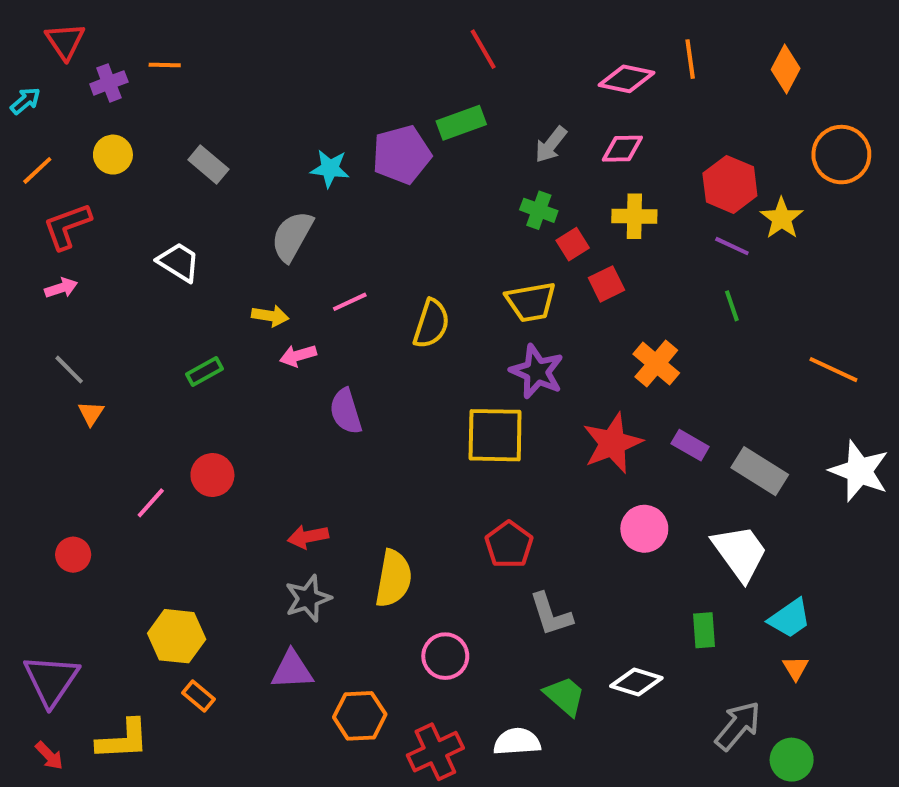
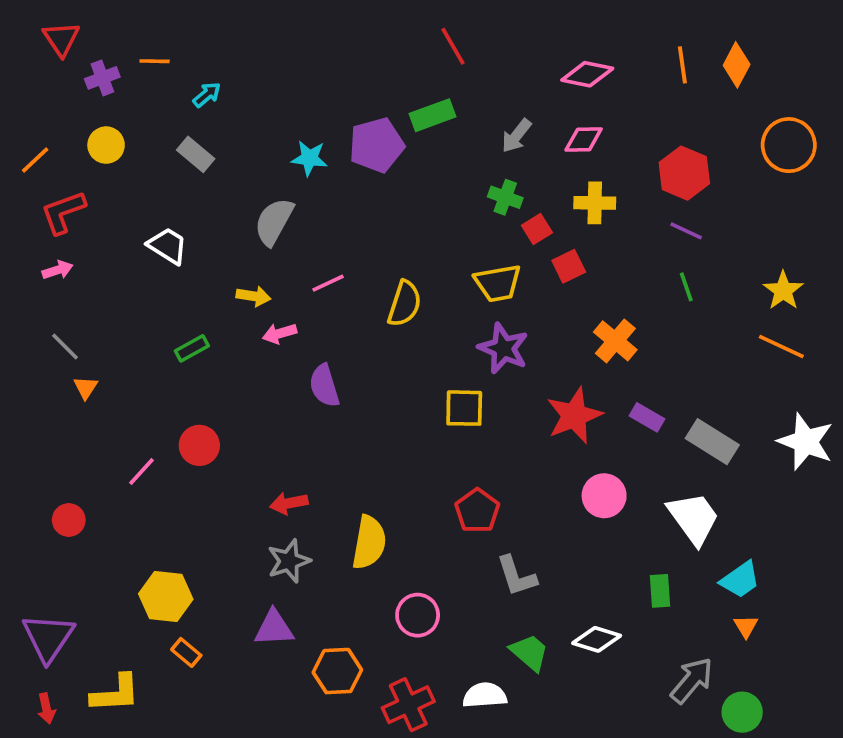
orange line: (690, 59) -> (682, 65), moved
cyan arrow: (25, 101) -> (207, 95), moved
yellow star: (782, 218) -> (783, 291), moved
yellow square: (495, 435) -> (464, 408), size x0.7
red arrow: (49, 756) -> (46, 708), turned 32

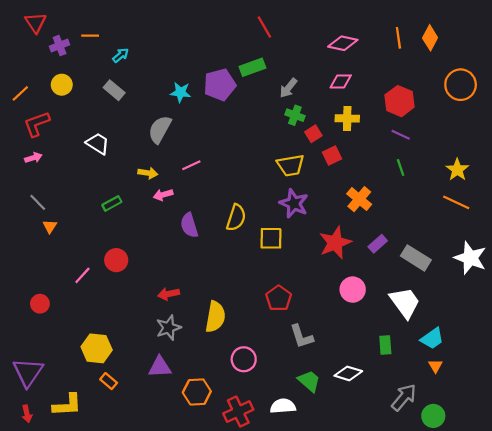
gray arrow: (516, 136) -> (288, 88), moved
yellow semicircle: (405, 304) -> (236, 218), moved
purple rectangle: (647, 417) -> (378, 244), turned -72

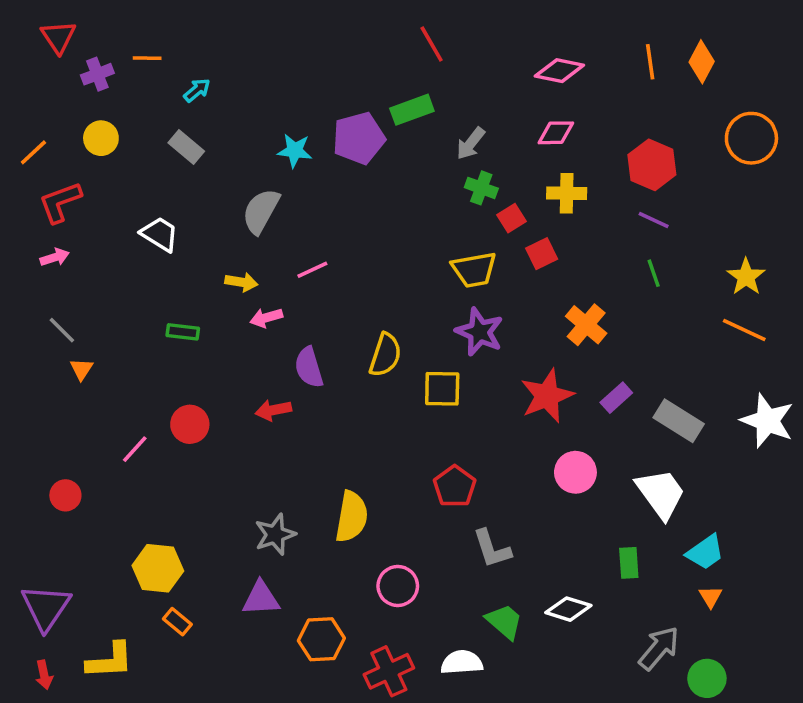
green rectangle: (112, 203) -> (183, 332), turned 36
red arrow: (169, 294) -> (273, 410), moved

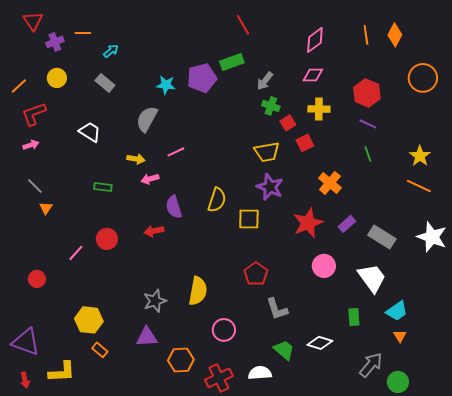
pink diamond: (559, 71) -> (315, 40), turned -48
purple triangle: (46, 607) -> (26, 342), turned -44

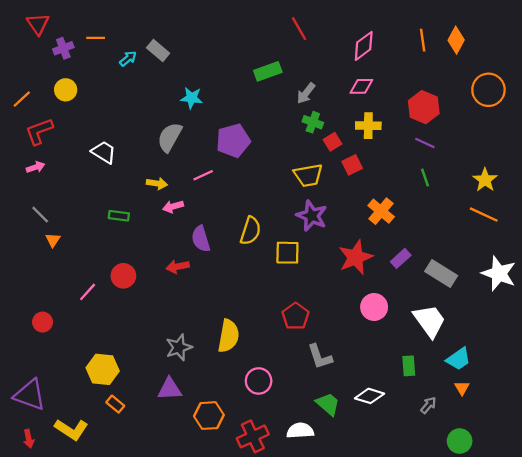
red line: (243, 25) -> (299, 29), moved
purple pentagon: (202, 78) -> (233, 141), moved
gray rectangle: (105, 83) -> (158, 51), moved
gray arrow: (371, 365) -> (428, 405), moved, size x0.6
yellow L-shape: (62, 372) -> (71, 429), turned 36

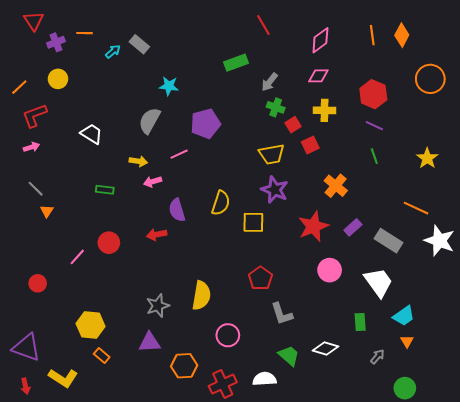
orange line: (484, 215) -> (416, 208), moved

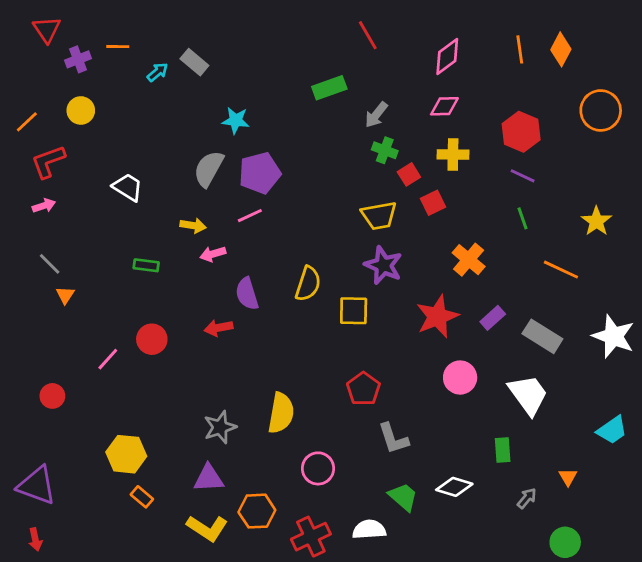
purple pentagon: (205, 124) -> (260, 173), moved
orange line: (416, 208) -> (561, 270), moved
cyan trapezoid: (404, 316) -> (612, 430), moved
yellow L-shape: (63, 378) -> (207, 528), moved

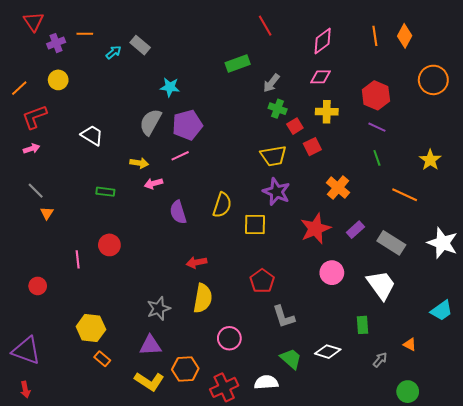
red arrow: (219, 328) -> (197, 262), moved
pink line: (108, 359) -> (78, 259), turned -48
orange triangle: (568, 477) -> (410, 344), turned -32

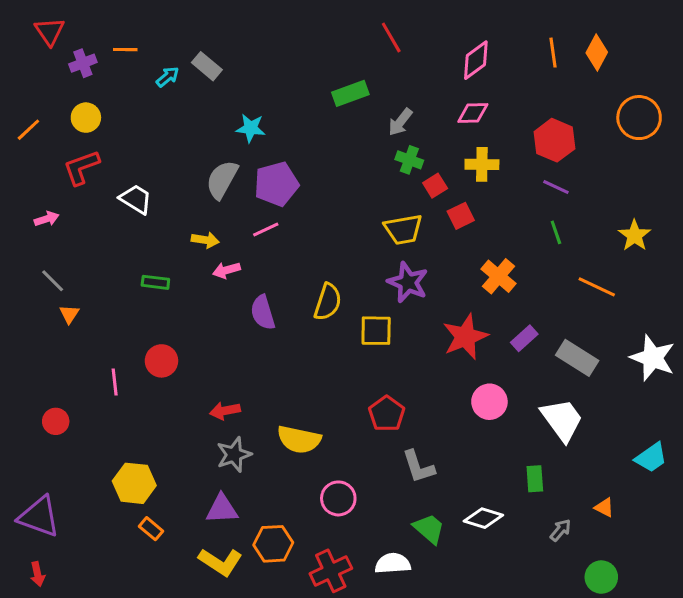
red L-shape: (35, 117) -> (81, 167), moved
red arrow: (197, 262) -> (225, 411), moved
yellow semicircle: (203, 298) -> (299, 439), turned 92

